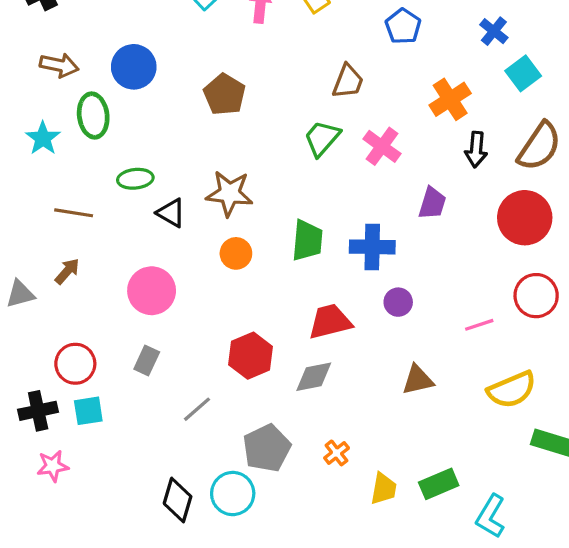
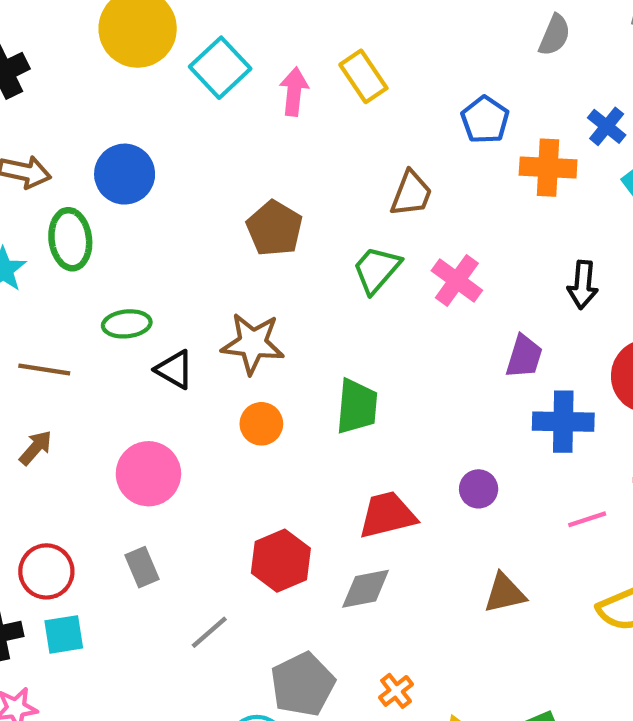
brown pentagon: (225, 94) -> (274, 228), moved
orange cross: (450, 99) -> (548, 168), moved, turned 36
blue cross: (372, 247) -> (563, 422), moved
gray rectangle: (147, 360) -> (142, 567), turned -48

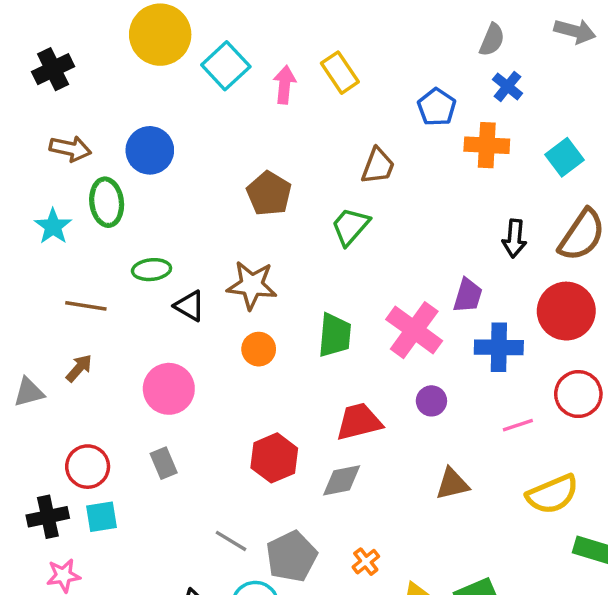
blue cross: (607, 126) -> (508, 86), moved
pink cross: (457, 280) -> (414, 330), moved, size x1.4
gray line: (209, 632) -> (231, 541), moved, turned 72

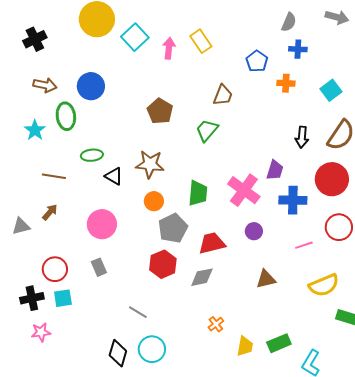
blue cross: (508, 86) -> (298, 49), turned -36
orange cross: (487, 145) -> (286, 83), size x0.7
gray pentagon: (292, 556) -> (173, 228), moved

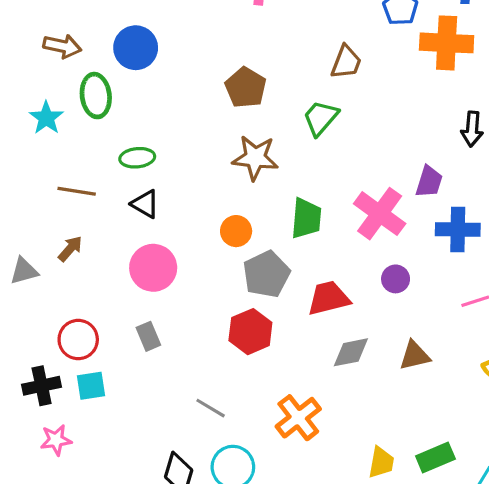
orange cross: (286, 83) -> (447, 43), size x1.8
brown star: (150, 164) -> (255, 158), moved
black triangle: (114, 176) -> (145, 204), moved
gray diamond: (202, 277) -> (351, 352), moved
orange cross: (216, 324) -> (298, 418), moved, size x1.8

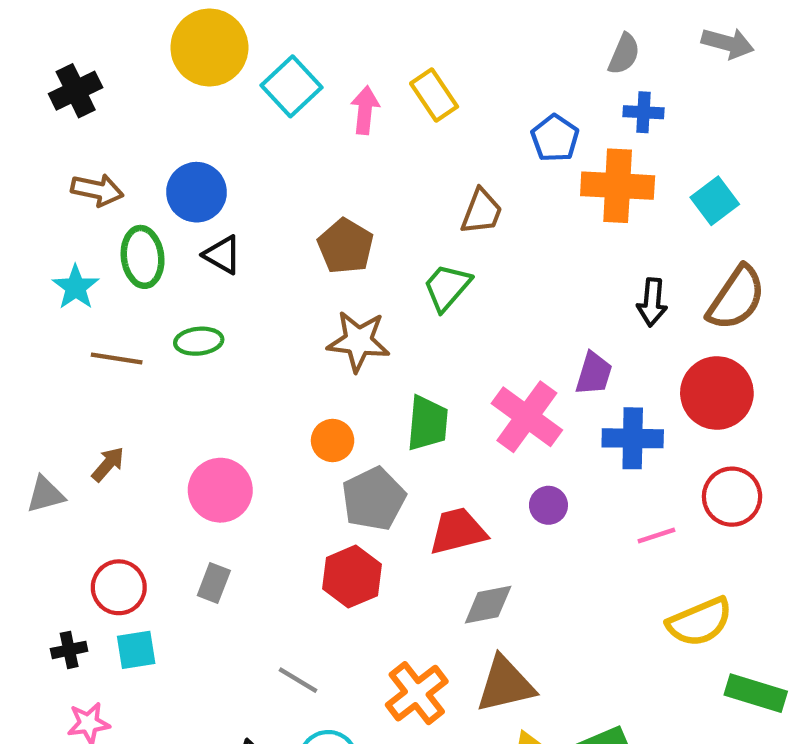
brown line: (77, 191) -> (117, 358), moved
black triangle: (145, 204) -> (222, 255), moved
gray rectangle: (148, 336) -> (214, 583), turned 44
brown triangle: (415, 355) -> (505, 684), moved, size x1.4
black cross: (42, 386) -> (69, 650), size x0.7

